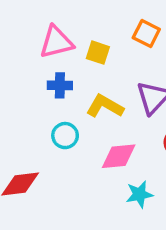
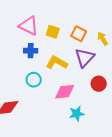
orange square: (146, 34) -> (79, 34), moved
pink triangle: (56, 42) -> (29, 26), turned 40

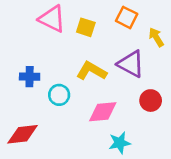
orange square: (79, 34) -> (127, 17), moved
blue cross: (31, 51) -> (30, 77), moved
purple triangle: (85, 58) -> (131, 64), turned -45

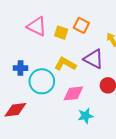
orange square: (127, 17) -> (81, 25), moved
cyan circle: (59, 95) -> (42, 81), size x1.6

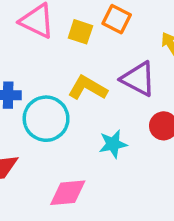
pink diamond: (73, 93) -> (68, 193), moved
cyan star: (86, 116) -> (113, 144), moved

